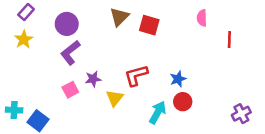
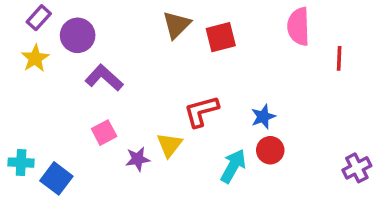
pink semicircle: (202, 18) -> (298, 27), size x1.5
purple circle: (67, 24) -> (78, 35), moved
red square: (149, 25) -> (221, 37), turned -30
purple L-shape: (70, 53) -> (104, 78), turned 80
purple star: (93, 79) -> (138, 159), moved

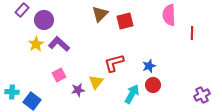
yellow star: (35, 58) -> (36, 44), moved

